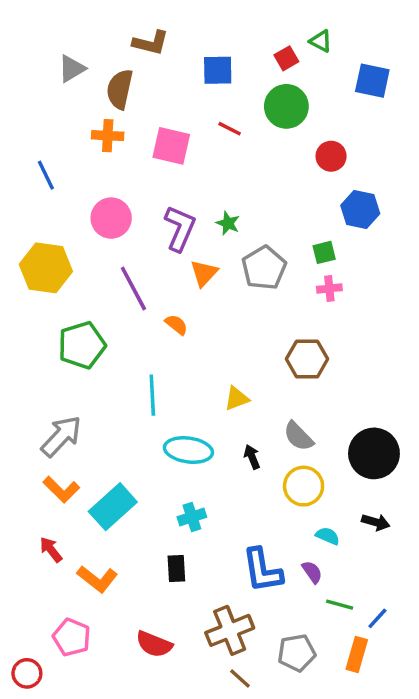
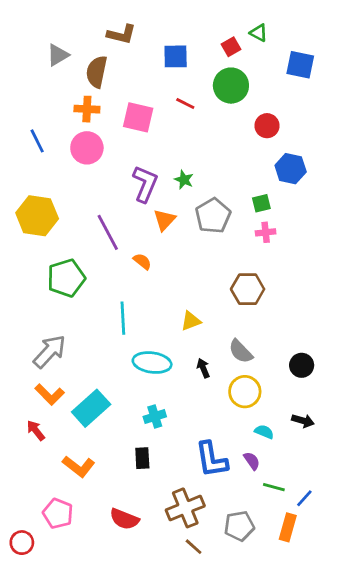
pink circle: (111, 218) -> (87, 148), moved
black circle: (374, 453) -> (302, 365), size x0.6
red arrow: (51, 550) -> (36, 430), moved

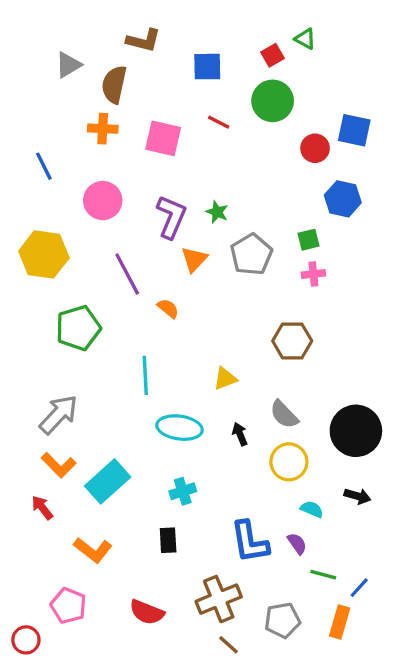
blue square: (300, 65) -> (354, 130), moved
pink circle: (87, 148) -> (103, 201), moved
black circle: (302, 365) -> (356, 431), size x1.8

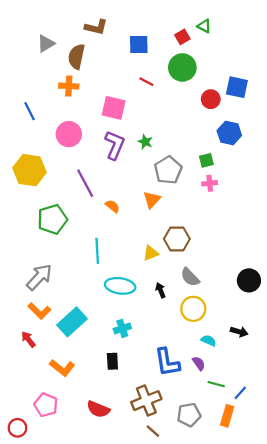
pink square: (163, 138) -> (114, 108), moved
orange triangle: (194, 259) -> (152, 200), moved
brown hexagon: (292, 341) -> (177, 239), moved
black circle: (356, 431) -> (249, 280), moved, size x0.7

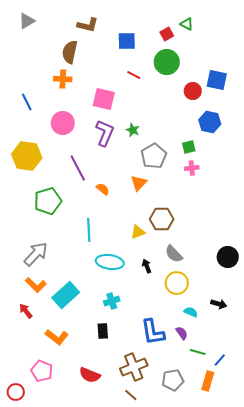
gray triangle: (46, 43) -> (27, 21), moved
brown line: (153, 431) -> (131, 395), moved

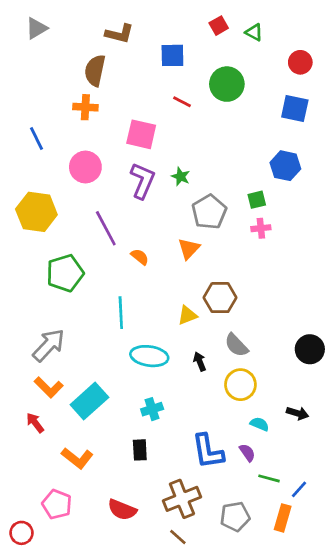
red square: (167, 34) -> (219, 26), moved
red circle: (193, 91) -> (300, 62), moved

